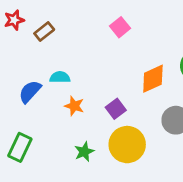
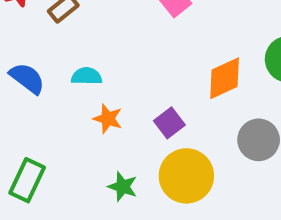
blue semicircle: (30, 92) -> (27, 78), moved, turned 85
green star: (84, 152) -> (123, 187), turned -30

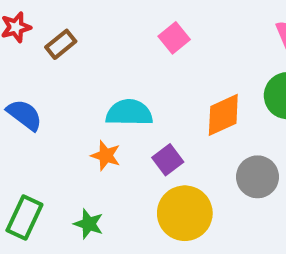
cyan semicircle: (87, 76) -> (129, 113), moved, size x1.5
green star: (123, 187) -> (89, 224), moved

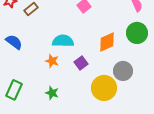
yellow circle: (185, 213) -> (104, 88), moved
green star: (89, 224) -> (52, 93), moved

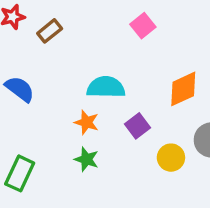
yellow circle: (104, 88) -> (171, 158), moved, size x0.6
green star: (52, 93) -> (87, 159), moved

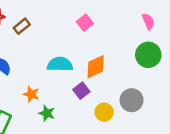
orange diamond: (183, 89) -> (96, 67), moved
orange star: (87, 122) -> (31, 94), moved

